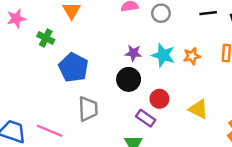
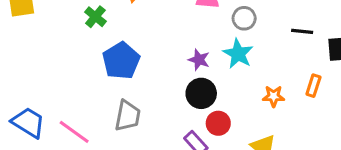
cyan star: (163, 55) -> (238, 54), moved
orange star: (192, 56) -> (274, 96), moved
black circle: (129, 79) -> (201, 93), moved

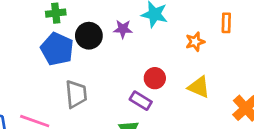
green cross: (95, 17) -> (56, 13), moved, turned -30
black circle: (201, 93) -> (89, 36), moved

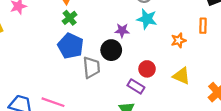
green cross: (56, 13) -> (70, 18), turned -32
black circle: (89, 36) -> (111, 50), moved
gray trapezoid: (76, 94) -> (91, 68), moved

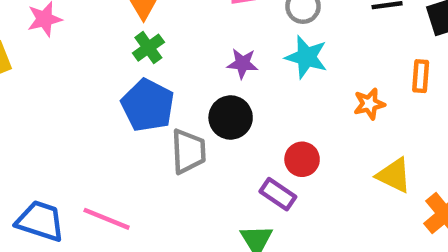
purple star: (122, 30) -> (243, 64), moved
yellow triangle: (181, 76) -> (394, 175), moved

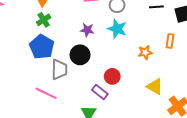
pink line: (107, 219) -> (46, 93), moved

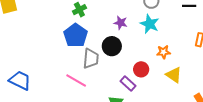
orange star: (145, 52) -> (163, 52), moved
yellow triangle: (155, 87) -> (174, 75), moved

